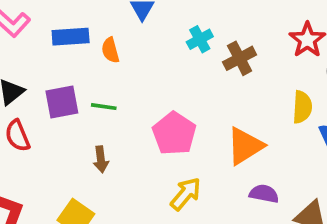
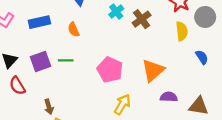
orange semicircle: (110, 50) -> (74, 29), moved
yellow semicircle: (302, 107) -> (182, 31), moved
brown arrow: (101, 159) -> (49, 107), moved

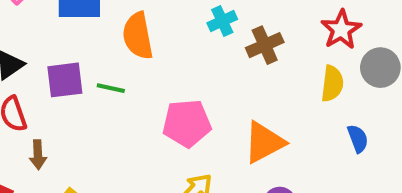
orange semicircle: (74, 29) -> (138, 36), size x1.6
pink pentagon: (110, 70) -> (187, 123), turned 30
brown arrow: (49, 107) -> (38, 155), moved

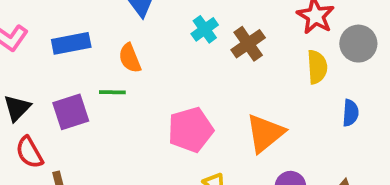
orange semicircle: (138, 36) -> (130, 58), size x0.7
green line: (111, 88) -> (112, 92), moved
blue semicircle: (358, 139) -> (350, 113), turned 36

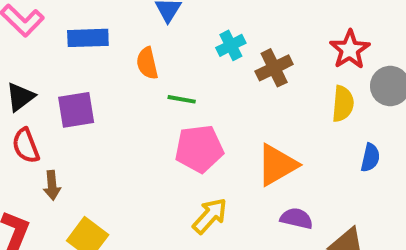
green line: (112, 92) -> (182, 99), moved

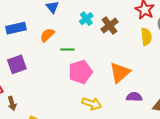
orange semicircle: (147, 63) -> (47, 35), turned 70
yellow arrow: (210, 216) -> (92, 104), turned 78

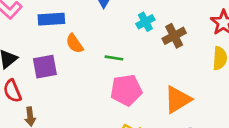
orange semicircle: (47, 35) -> (75, 44), moved, turned -91

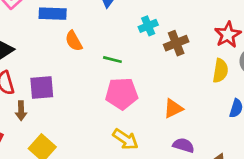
purple square: (45, 67) -> (42, 87), moved
orange triangle: (178, 99) -> (173, 108), size x0.7

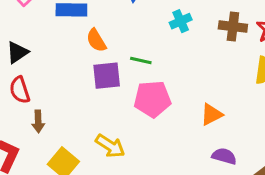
brown cross: (176, 43) -> (233, 27), moved, turned 30
purple square: (42, 87) -> (107, 76), moved
yellow arrow: (125, 139) -> (110, 146), moved

